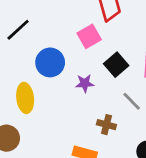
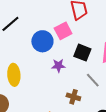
blue circle: (50, 62) -> (42, 41), moved
black square: (116, 65) -> (82, 53), turned -30

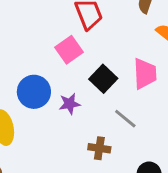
blue circle: (42, 41) -> (34, 92), moved
black square: (82, 53) -> (103, 79), turned 30

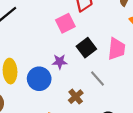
blue circle: (34, 92) -> (39, 79), moved
brown cross: (99, 148) -> (76, 97), turned 32

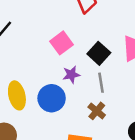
pink square: (65, 23) -> (61, 43), moved
gray line: (97, 79) -> (101, 83), moved, turned 42

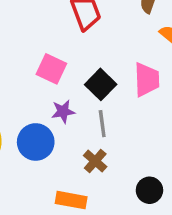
pink square: (61, 43) -> (51, 69), turned -30

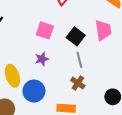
purple star: (63, 111) -> (42, 59), moved
blue circle: (36, 142) -> (34, 91), moved

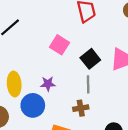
purple star: (42, 59) -> (48, 84), moved
brown cross: (78, 83) -> (81, 108), turned 32

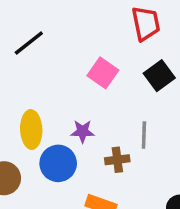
black square: (90, 59) -> (159, 76), moved
brown cross: (81, 108) -> (117, 160), moved

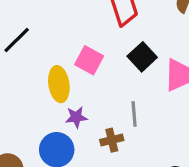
yellow ellipse: (31, 130) -> (59, 84), moved

